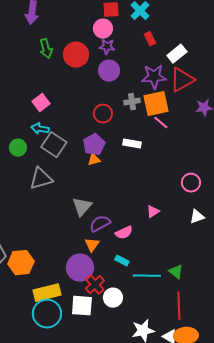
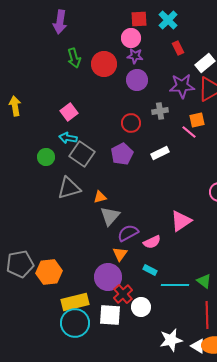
orange square: (156, 104) -> (197, 120), moved, size x0.6
white rectangle: (132, 144) -> (160, 153), turned -36
orange triangle: (94, 160) -> (100, 197), moved
pink triangle: (153, 212) -> (181, 221), size x1.6

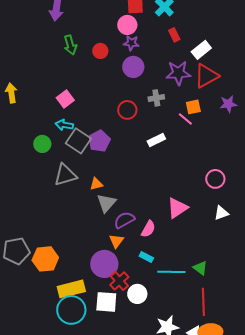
red circle: (104, 64) -> (100, 51), size x0.6
purple pentagon: (122, 154) -> (99, 141), moved
pink semicircle: (152, 242) -> (148, 229), turned -36

